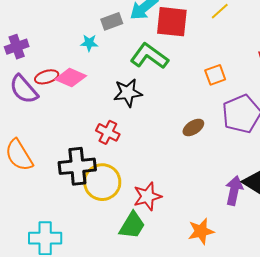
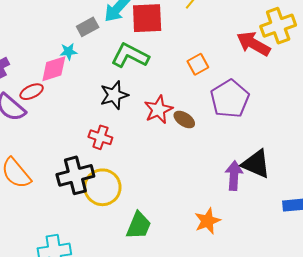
pink diamond: (71, 78) -> (54, 69), moved, turned -32
brown ellipse: (193, 127) -> (184, 119), turned 75
red star: (147, 196) -> (158, 110), moved

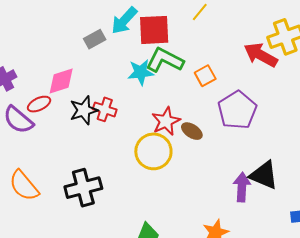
cyan star: (68, 52) -> (141, 72), moved, size x1.5
green L-shape: (130, 56) -> (165, 60), moved
black star: (114, 95) -> (84, 110), moved
red cross: (100, 137) -> (105, 109), moved
yellow circle: (102, 187) -> (153, 151), moved

